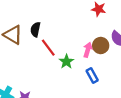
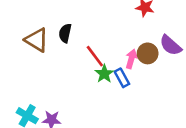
red line: (48, 48) -> (95, 56), moved
blue rectangle: (92, 75) -> (122, 78), moved

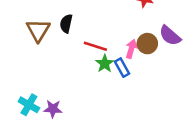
brown triangle: (37, 40) -> (38, 30), turned 30
red line: (95, 56) -> (95, 46), turned -35

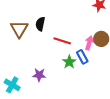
green star: (105, 64) -> (69, 62), moved
purple star: (53, 109) -> (39, 75), moved

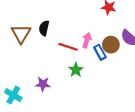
pink arrow: (89, 43) -> (87, 40), moved
blue rectangle: (82, 57) -> (100, 52), moved

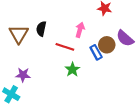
pink arrow: (87, 40) -> (80, 30), moved
purple star: (43, 84) -> (23, 75), moved

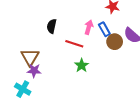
brown triangle: (19, 34) -> (30, 57), moved
blue rectangle: (96, 52) -> (104, 29), moved

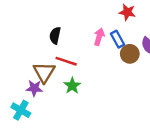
red line: (74, 44) -> (66, 61), moved
brown triangle: (30, 57) -> (44, 72), moved
green star: (82, 65) -> (72, 86), moved

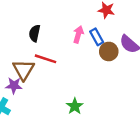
green star: (72, 86) -> (75, 106), moved

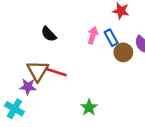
black semicircle: (35, 33) -> (49, 34), turned -56
red line: (45, 59) -> (56, 72), moved

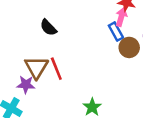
pink arrow: (93, 35) -> (121, 17), moved
red line: (56, 72) -> (56, 69), turned 50

